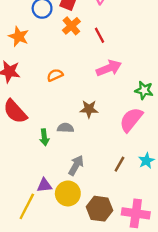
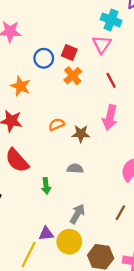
red line: (99, 35) -> (111, 80), moved
pink arrow: (109, 68) -> (110, 117), turned 125
brown star: (89, 109) -> (81, 134), moved
gray semicircle: (66, 128) -> (75, 169), moved

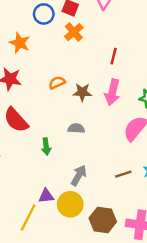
red line: (111, 80) -> (114, 56), moved, turned 42
pink arrow: (110, 117) -> (112, 92), moved
brown line: (120, 213) -> (123, 174), turned 42

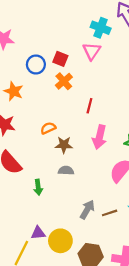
red line: (114, 56) -> (89, 106), moved
brown star: (82, 92) -> (64, 145), moved
gray arrow: (79, 175) -> (87, 210), moved

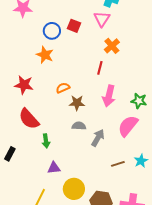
orange cross: (64, 81) -> (112, 46), moved
orange star: (14, 91) -> (45, 55), moved
green arrow: (38, 187) -> (46, 141), moved
gray arrow: (87, 210) -> (98, 138), moved
purple triangle: (38, 233) -> (54, 168), moved

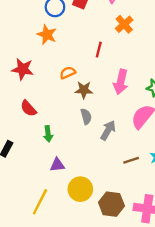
red line: (100, 68) -> (99, 50), moved
red semicircle: (29, 119) -> (28, 108), size x0.7
gray semicircle: (79, 126) -> (86, 116), turned 72

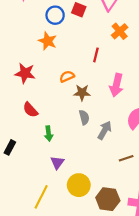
purple triangle: (57, 165) -> (57, 163), turned -48

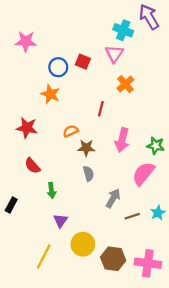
gray arrow: (105, 130) -> (113, 198), moved

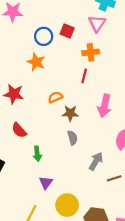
orange cross: (125, 84) -> (91, 52), moved, turned 35

